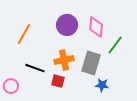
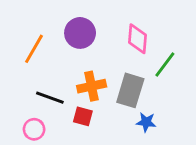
purple circle: (67, 25) -> (80, 33), moved
pink circle: (11, 86) -> (34, 129), moved

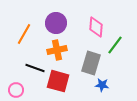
orange cross: (92, 86) -> (57, 50), moved
red square: (83, 116) -> (58, 81), size x1.6
pink circle: (34, 129) -> (16, 90), moved

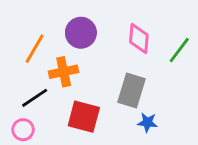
green line: (115, 45) -> (179, 50), moved
orange cross: (57, 50) -> (64, 72), moved
black line: (35, 68) -> (35, 98), moved, turned -54

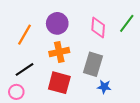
green line: (179, 50) -> (127, 23), moved
orange cross: (64, 72) -> (59, 52), moved

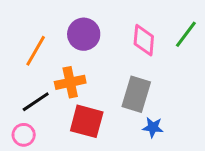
orange cross: (59, 52) -> (70, 82), moved

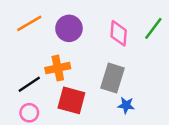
orange line: (36, 51) -> (29, 23), moved, turned 30
pink circle: (24, 135) -> (29, 113), moved

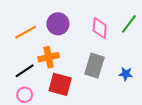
orange line: (29, 23) -> (26, 32), moved
blue star: (126, 105) -> (126, 74), moved

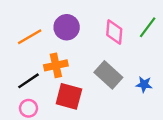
gray rectangle: (94, 66) -> (108, 75), turned -65

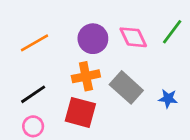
purple circle: (67, 27) -> (93, 39), moved
pink diamond: (114, 32) -> (133, 37), turned -30
orange cross: (56, 65) -> (86, 76), moved

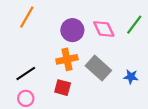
orange line: (34, 43) -> (27, 17), moved, turned -30
red square: (80, 112) -> (63, 88), size x0.7

